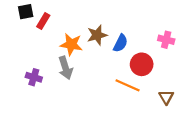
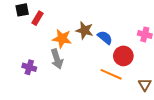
brown star: (97, 35) -> (84, 30), turned 30
blue semicircle: (121, 43) -> (105, 38), turned -77

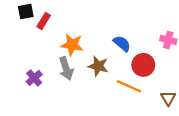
brown star: (84, 30) -> (98, 66), moved
purple cross: (29, 67) -> (34, 78), turned 32

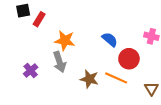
brown star: (98, 66) -> (89, 79), moved

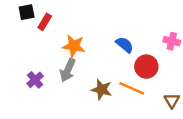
gray arrow: (59, 62) -> (68, 70), turned 42

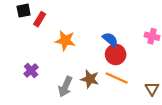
red circle: (146, 67) -> (116, 54), moved
gray arrow: (68, 70) -> (65, 87), moved

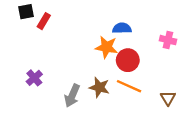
blue semicircle: (110, 39) -> (122, 28), moved, turned -42
orange star: (65, 41) -> (106, 47), moved

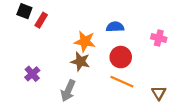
black square: (26, 12) -> (24, 11), turned 32
orange star: (106, 47) -> (85, 41), moved
brown star: (99, 87) -> (80, 62), moved

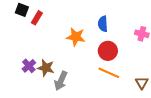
blue semicircle: (115, 27) -> (103, 24), turned -91
brown star: (80, 62) -> (46, 68), moved

